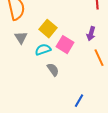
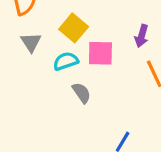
pink square: (65, 45) -> (100, 53), turned -30

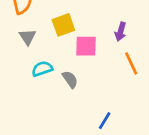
yellow square: (74, 28) -> (63, 25), turned 30
cyan semicircle: (66, 61) -> (42, 69), moved

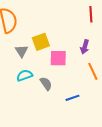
gray triangle: (28, 37) -> (22, 51), moved
blue line: (105, 121) -> (73, 98), moved, turned 40

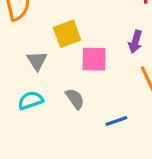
gray triangle: (22, 51) -> (37, 61), moved
cyan semicircle: (25, 75) -> (31, 100), moved

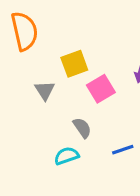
pink square: (94, 59) -> (101, 89), turned -32
cyan semicircle: (31, 100) -> (67, 156), moved

